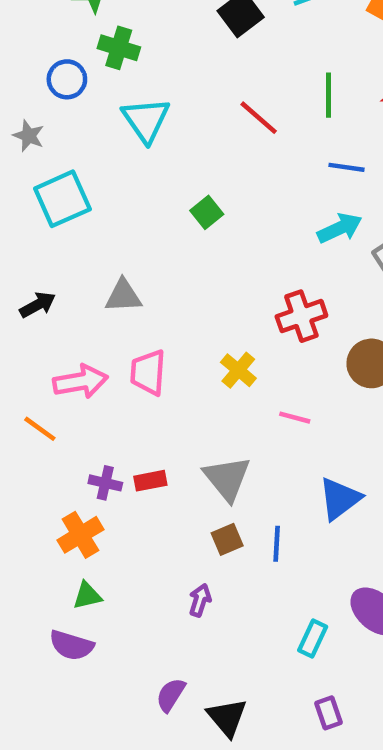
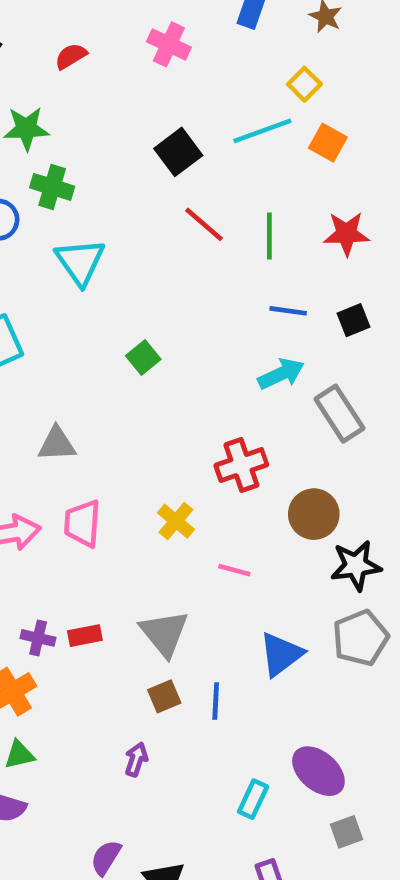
red line: (259, 118) -> (204, 224), moved

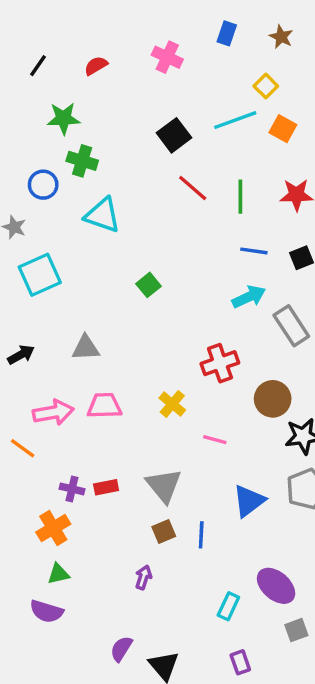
cyan triangle: (80, 262) -> (103, 215), turned -36
pink trapezoid: (82, 523) -> (104, 406), turned 84

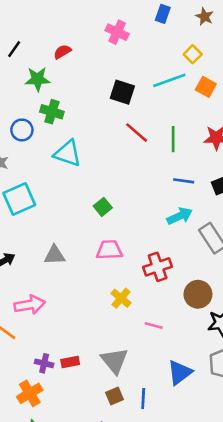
black line: (38, 66) -> (14, 49), moved
red semicircle: (96, 66) -> (62, 52), moved
black square: (174, 135) -> (122, 92), turned -35
pink trapezoid: (104, 406) -> (109, 250), moved

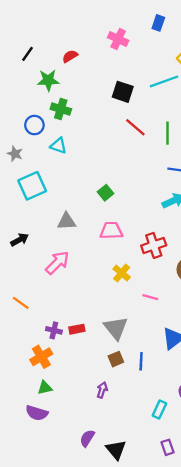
cyan triangle: (68, 153) -> (59, 146), moved, size x0.7
gray triangle: (55, 255) -> (67, 221), moved
pink arrow: (30, 305) -> (57, 263), moved, turned -35

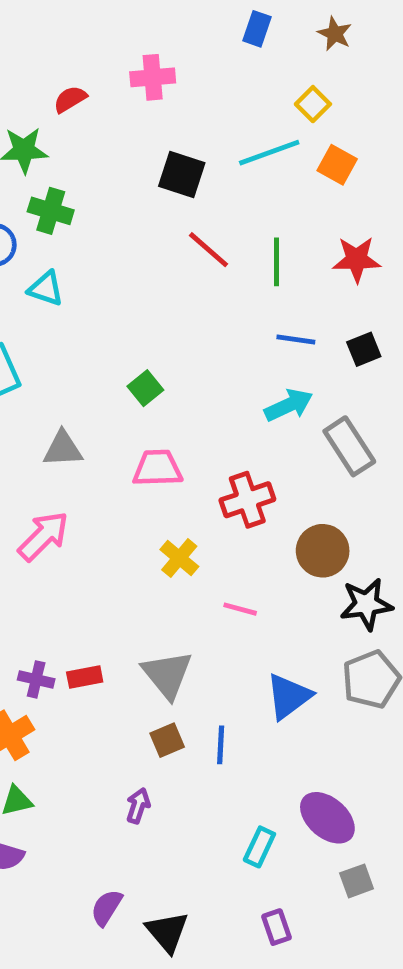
pink cross: (118, 39) -> (153, 77), moved, turned -30

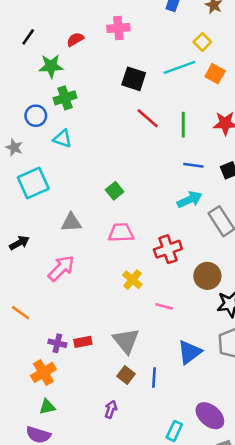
green cross: (51, 211) -> (65, 98), turned -35
brown square: (167, 740) -> (126, 375), turned -30

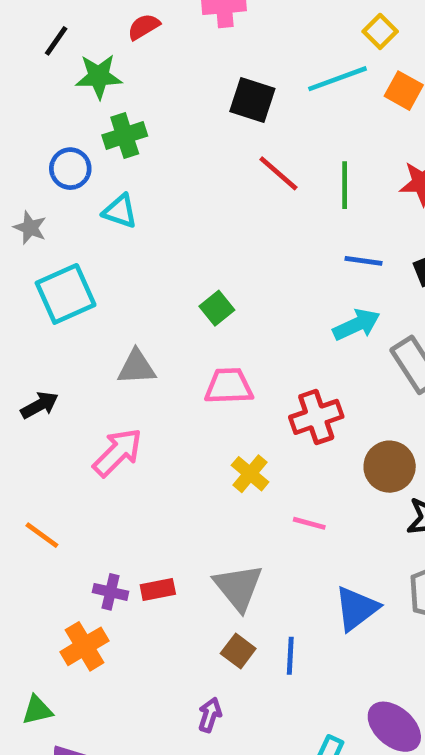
black line: (28, 37) -> (56, 41), moved
green triangle: (47, 407) -> (37, 710), moved

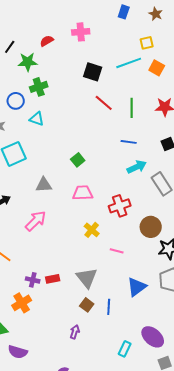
yellow square: (380, 31) -> (147, 43), turned 32
blue line: (364, 261) -> (129, 142), moved

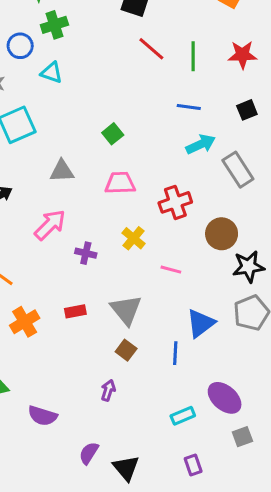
purple cross: (33, 280) -> (86, 253), moved
orange cross: (22, 303) -> (25, 322), moved
blue line: (109, 307) -> (175, 353), moved
cyan rectangle: (125, 349) -> (183, 416), turned 42
purple semicircle: (18, 352) -> (43, 416), moved

